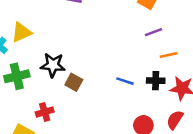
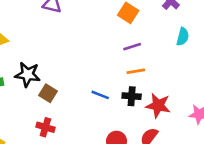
orange line: (169, 55) -> (136, 71), moved
red cross: (45, 112) -> (45, 127), moved, turned 30

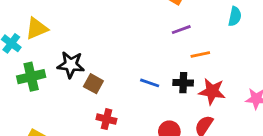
orange line: (136, 71) -> (200, 55), moved
red cross: (45, 127) -> (106, 119), moved

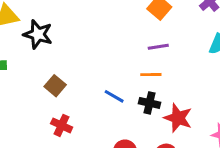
orange line: (200, 55) -> (151, 75), moved
black star: (71, 65) -> (38, 34), moved

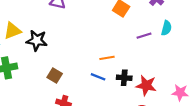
purple line: (158, 47) -> (144, 36), moved
orange line: (151, 75) -> (107, 58), moved

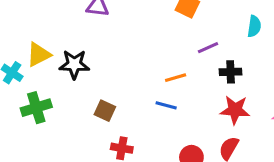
purple line: (144, 36) -> (208, 48), moved
black cross: (124, 78) -> (231, 72), moved

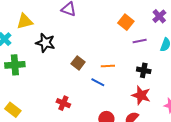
purple line: (208, 48) -> (140, 41), moved
yellow triangle: (39, 55) -> (25, 21), moved
brown square: (105, 111) -> (78, 63), moved

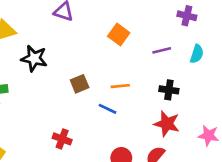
purple cross: (159, 16) -> (187, 16), turned -32
orange square: (126, 22) -> (119, 35), moved
brown square: (78, 63) -> (80, 84), turned 32

